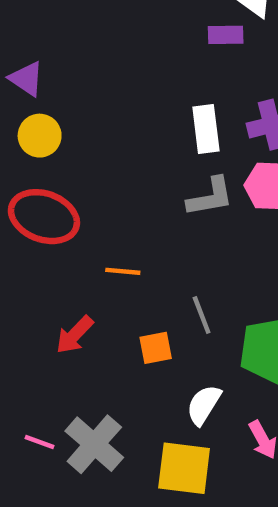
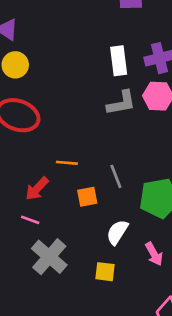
orange line: (123, 271) -> (67, 163), moved
pink line: (40, 442) -> (30, 220), moved
yellow square: (184, 468) -> (105, 272), size x0.6

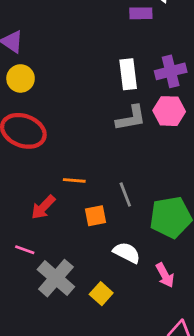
pink line: (30, 220) -> (25, 250), moved
white semicircle: (117, 232) -> (127, 253), turned 85
yellow square: (105, 272) -> (101, 294), moved, turned 35

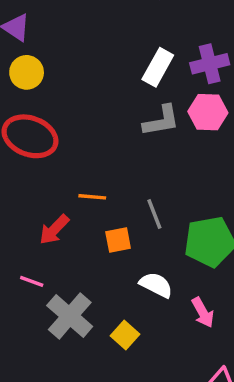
white rectangle: (128, 74) -> (158, 67), turned 36

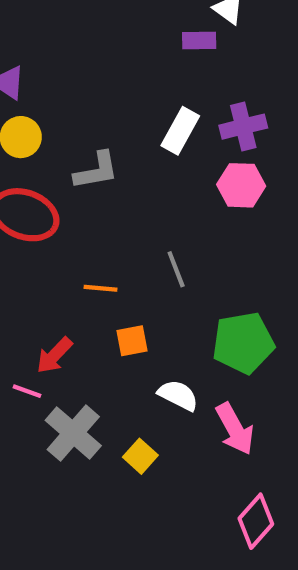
gray L-shape: (161, 121) -> (96, 171), moved
gray line: (154, 214) -> (176, 269), moved
red arrow: (54, 230) -> (54, 355), moved
pink arrow: (203, 313) -> (235, 429), size x1.4

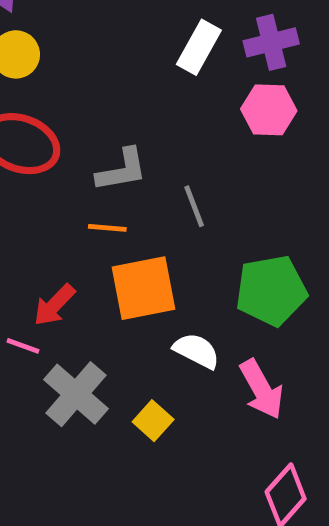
gray L-shape: (96, 171) -> (122, 170), moved
orange square: (132, 341) -> (143, 288), size x1.8

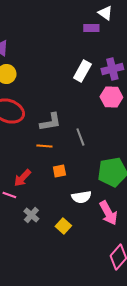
orange square: (143, 288) -> (59, 171), size x0.5
white semicircle: (196, 351) -> (81, 197), turned 144
gray cross: (76, 394) -> (31, 215), size x0.6

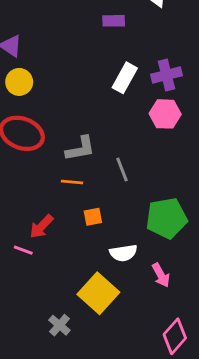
purple rectangle: (91, 28) -> (114, 21), moved
pink arrow: (108, 213) -> (161, 275), size x0.7
gray cross: (31, 215) -> (59, 325), moved
yellow square: (63, 226) -> (98, 293), size x1.8

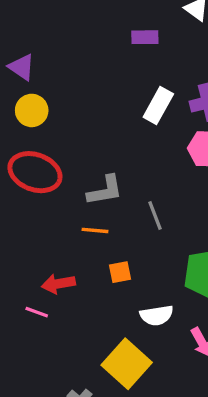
red arrow: (41, 226) -> (58, 284), turned 36

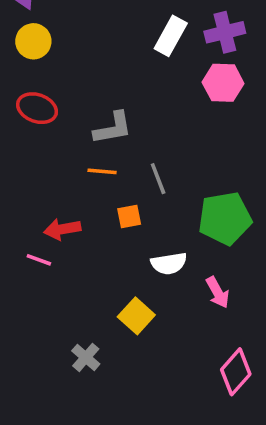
red ellipse: (35, 172) -> (37, 108), size x0.7
gray line: (155, 215) -> (158, 179), moved
yellow square: (127, 364) -> (136, 316), size x0.7

